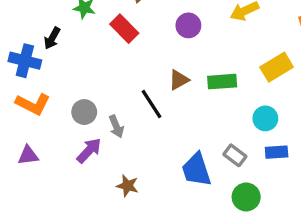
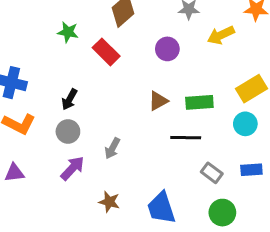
black arrow: (52, 38) -> (69, 99), moved
black line: (152, 104) -> (186, 138), moved, turned -56
cyan circle: (265, 118) -> (245, 124), moved
gray arrow: (116, 126) -> (112, 148), moved, turned 50
blue trapezoid: (196, 170) -> (161, 208), moved

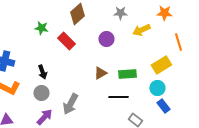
black arrow: (69, 99) -> (42, 72), turned -48
gray arrow: (112, 148) -> (70, 104), size x1.5
blue rectangle: (251, 170) -> (163, 106), moved, turned 56

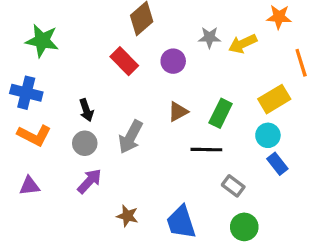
gray star: (120, 13) -> (209, 37), moved
green star: (41, 28) -> (42, 41), moved, size x1.5
purple circle: (106, 39) -> (173, 61), moved
green rectangle: (127, 74) -> (221, 113), turned -60
gray arrow: (70, 104) -> (131, 137), moved

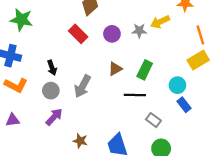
gray star: (209, 37) -> (139, 31), moved
yellow rectangle: (274, 99) -> (198, 60), moved

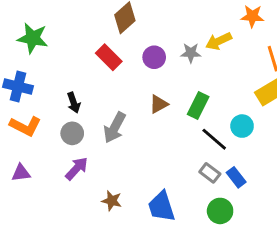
black line: (135, 95) -> (214, 139), moved, turned 40
blue rectangle: (184, 105) -> (236, 177), moved

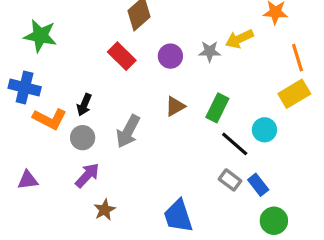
black arrow: (74, 103) -> (84, 105), turned 42
orange L-shape: (25, 126) -> (50, 119), moved
brown star: (112, 201) -> (105, 210), moved, turned 30
green circle: (220, 211) -> (274, 221), moved

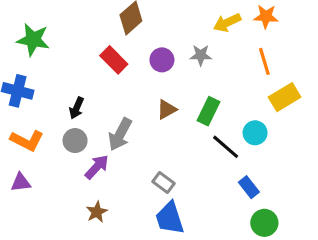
yellow arrow: (239, 39) -> (227, 23), moved
orange line: (297, 58) -> (264, 61), moved
orange L-shape: (50, 119) -> (27, 141), moved
purple arrow: (87, 175) -> (97, 167), moved
gray rectangle: (230, 180) -> (163, 182), moved

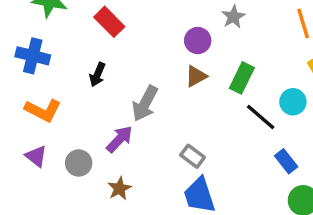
gray star: (201, 55) -> (233, 17), turned -30
red rectangle: (114, 60) -> (109, 22), moved
purple circle: (162, 60) -> (198, 41), moved
gray circle: (75, 141) -> (79, 163), moved
purple triangle: (21, 182) -> (36, 156), turned 45

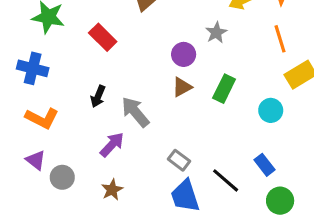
black arrow: (97, 75) -> (98, 96), moved
gray arrow: (145, 103) -> (135, 112), turned 112
black line: (261, 117) -> (226, 180), moved
gray circle: (79, 163) -> (62, 177), moved

